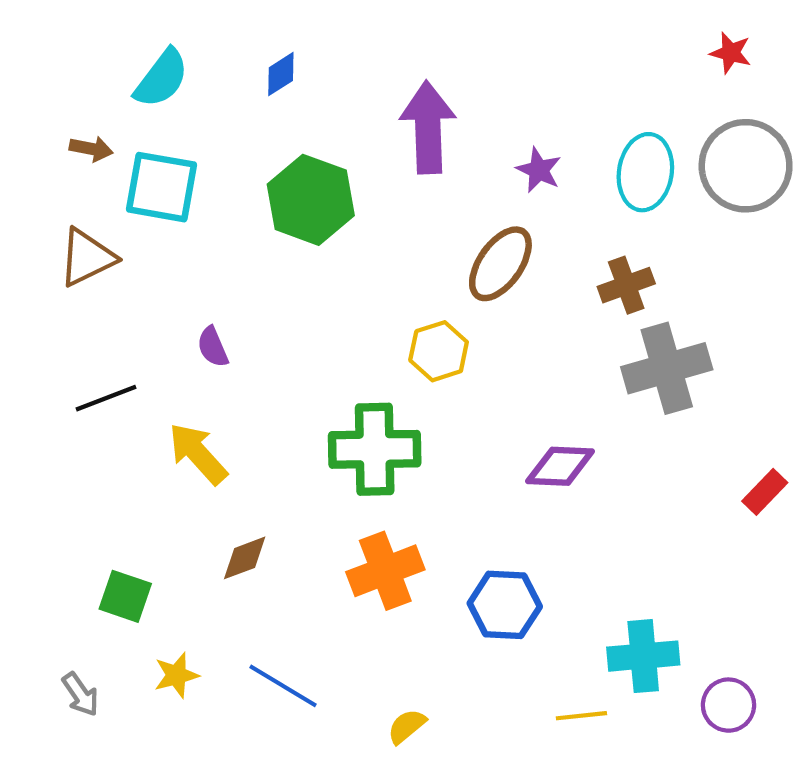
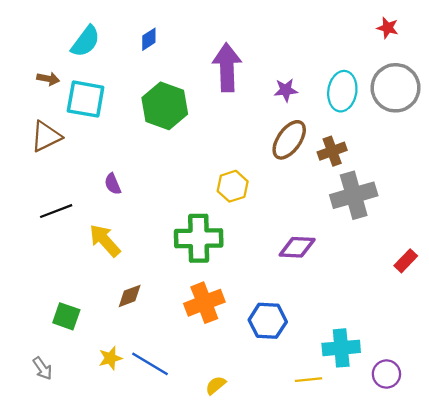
purple star: (539, 170) -> (286, 90), turned -30
brown ellipse: (500, 264) -> (289, 140), moved
yellow star: (176, 675) -> (110, 358), moved

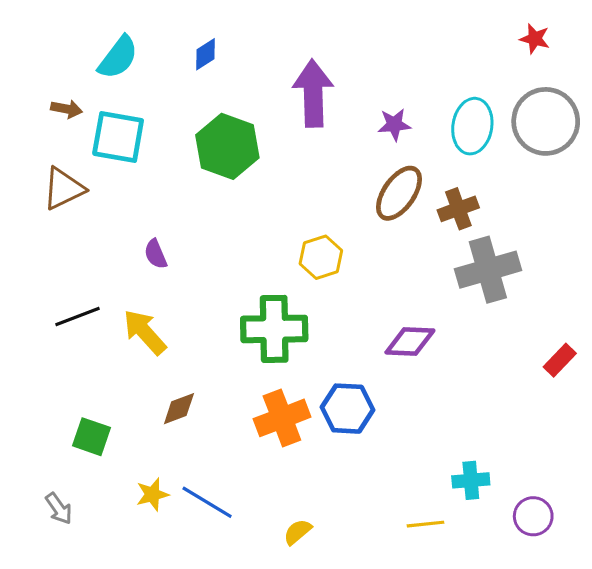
black line: (56, 211) -> (78, 316), moved
blue hexagon: (268, 321) -> (347, 409), moved
cyan cross: (341, 348) -> (471, 480), size x0.7

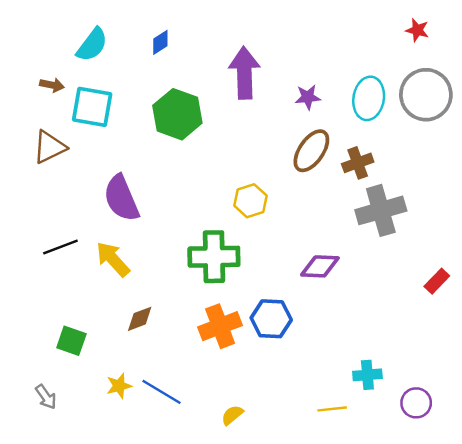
purple semicircle: (156, 254) -> (121, 198), size x2.0

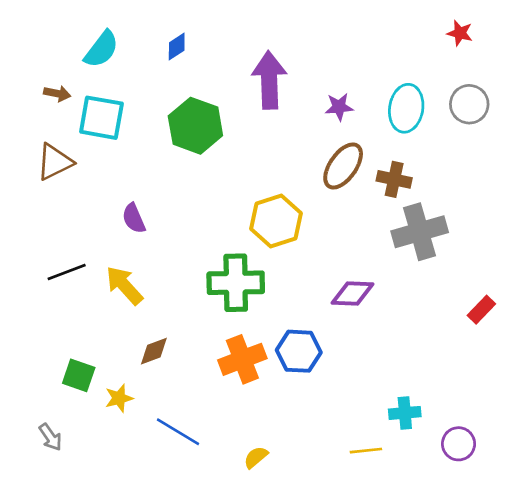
gray circle: (426, 95) -> (469, 104), size x0.7
brown cross: (358, 163) -> (394, 179), turned 32
purple semicircle: (121, 198) -> (134, 218), size x0.6
yellow hexagon: (250, 201) -> (276, 221), size x1.4
yellow star: (119, 386) -> (119, 398), moved

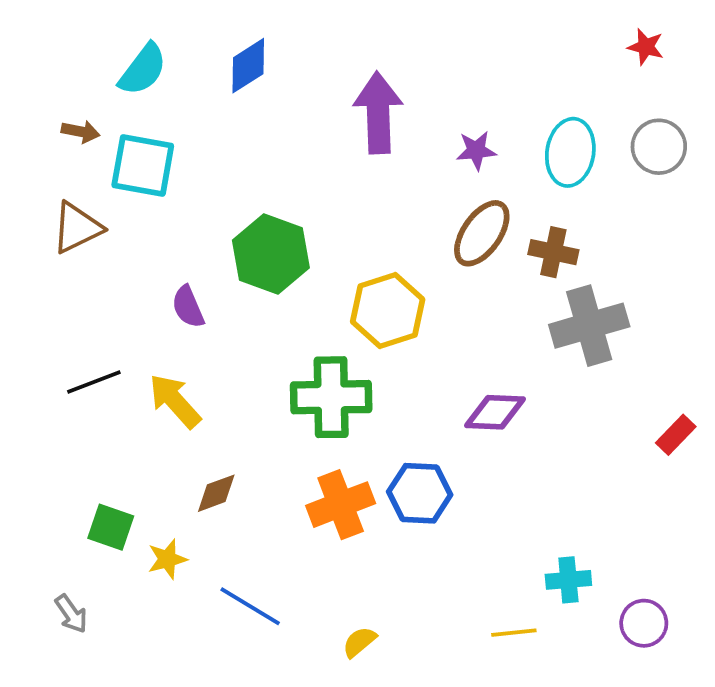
blue diamond: (177, 47) -> (248, 66), size x1.4
green hexagon: (195, 126) -> (271, 254), moved

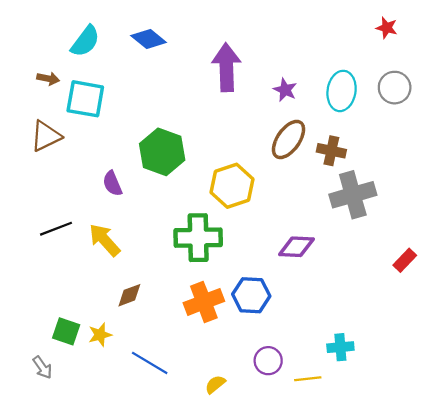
blue diamond: (248, 66) -> (149, 39), turned 72
purple star: (476, 150) -> (285, 90), turned 30
green square: (111, 527) -> (66, 331), moved
purple circle: (644, 623) -> (268, 361), moved

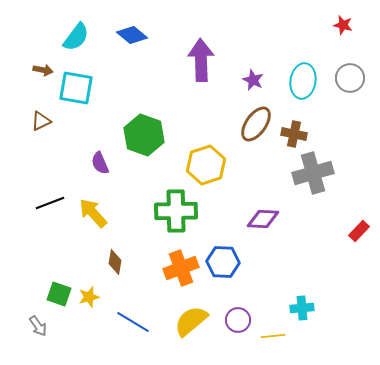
brown triangle: (46, 136) -> (41, 121), size x0.7
brown diamond: (129, 295) -> (115, 262), turned -60
yellow semicircle: (215, 384) -> (191, 321), moved, size x1.8

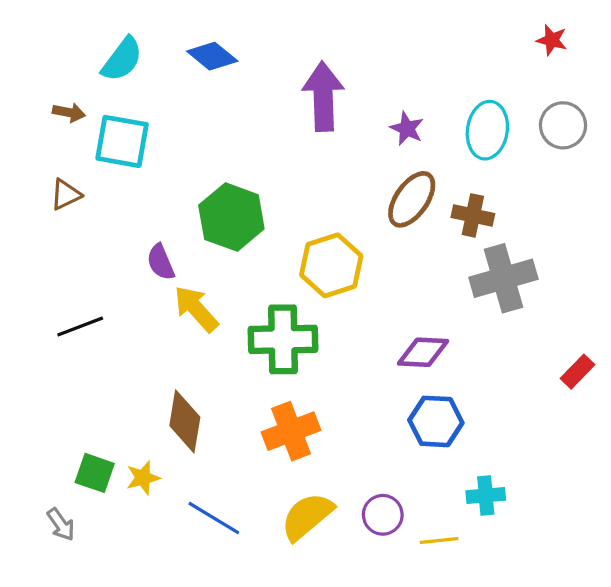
yellow arrow: (93, 213) -> (196, 309), moved
brown diamond: (115, 262) -> (185, 421), size x1.5
blue hexagon: (223, 262) -> (436, 421), moved

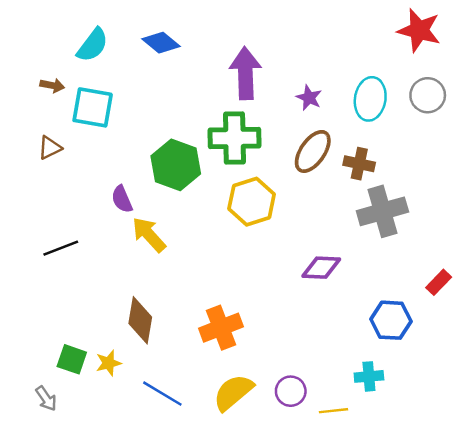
red star: (552, 40) -> (419, 30), size x1.8
green cross: (283, 339) -> (234, 138), moved
blue hexagon: (436, 421) -> (391, 320), moved

